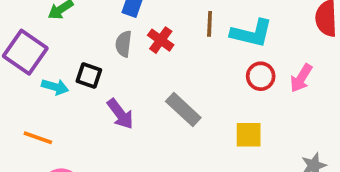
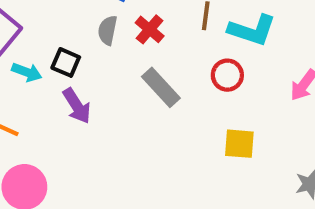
red circle: (261, 76) -> (227, 75), moved
gray rectangle: (183, 110) -> (161, 87), moved
purple arrow: (120, 114) -> (77, 106), moved

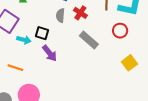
yellow square: (239, 144) -> (129, 63), turned -35

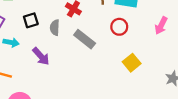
gray semicircle: (60, 15) -> (55, 28), moved
black square: (42, 33) -> (31, 20), moved, turned -32

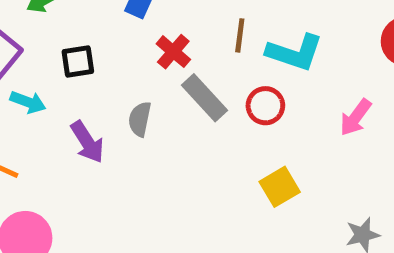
gray semicircle: (55, 28) -> (140, 119), moved
gray rectangle: (85, 39) -> (204, 98), moved

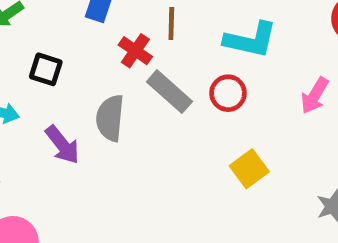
brown line: (240, 35) -> (171, 24), moved
black square: (78, 62) -> (46, 69), turned 32
gray semicircle: (140, 119) -> (110, 118), size x1.4

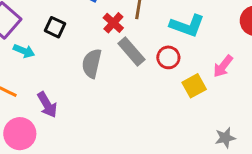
purple arrow: (62, 145) -> (47, 105), moved
yellow square: (249, 169) -> (194, 86), moved

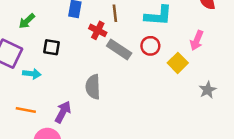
gray semicircle: (92, 63) -> (93, 87), moved
purple arrow: (47, 105) -> (63, 112), turned -105
gray star: (225, 138) -> (208, 90), moved

